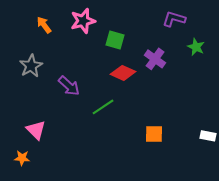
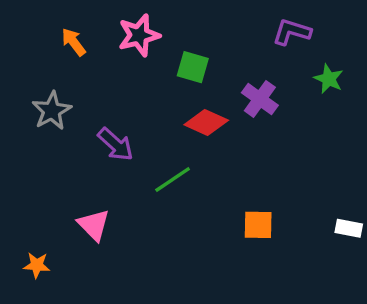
pink triangle: (36, 130) -> (94, 225), moved

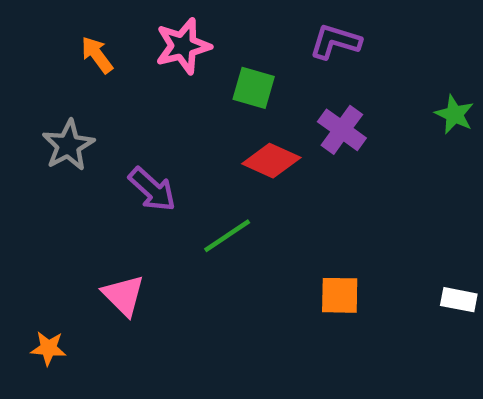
purple L-shape: (292, 32) -> (335, 42), moved
green star: (329, 79) -> (454, 114), moved

